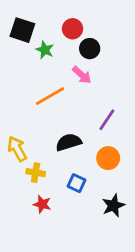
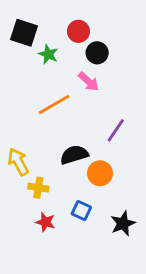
orange circle: (108, 158) -> (100, 173), moved
blue square: (76, 183) -> (81, 211), moved

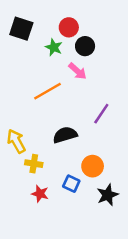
green star: (48, 54) -> (54, 47), moved
orange circle: (100, 173) -> (93, 166), moved

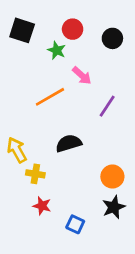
black circle: (85, 46) -> (112, 38), moved
purple line: (101, 114) -> (107, 106), moved
orange circle: (93, 166) -> (112, 177), moved
blue square: (71, 184) -> (75, 224), moved

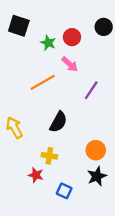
red circle: (73, 29) -> (72, 37), moved
black circle: (112, 38) -> (104, 27), moved
black semicircle: (69, 143) -> (58, 122), turned 135
yellow cross: (35, 174) -> (49, 156), moved

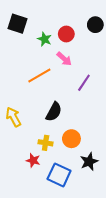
orange circle: (96, 150) -> (71, 139), moved
blue square: (64, 191) -> (59, 175), size x1.6

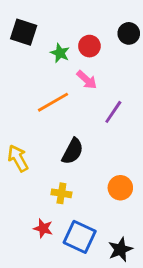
orange circle: (71, 139) -> (120, 188), moved
red star: (33, 160) -> (43, 228), moved
black star: (89, 162) -> (120, 249), moved

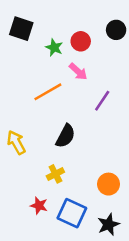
orange circle: (120, 188) -> (108, 184), moved
yellow cross: (61, 193) -> (55, 174), turned -36

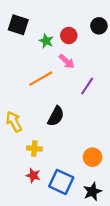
yellow cross: (55, 174) -> (34, 149), moved, turned 32

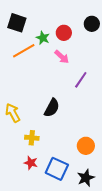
orange line: (41, 79) -> (24, 51), moved

